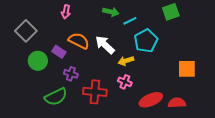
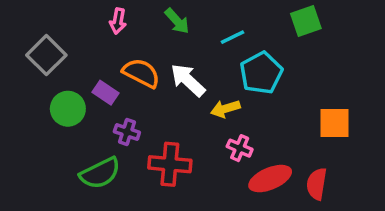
green arrow: (111, 12) -> (177, 21), moved, turned 35
pink cross: (125, 82) -> (240, 148), moved
red semicircle: (177, 103) -> (317, 184), turned -78

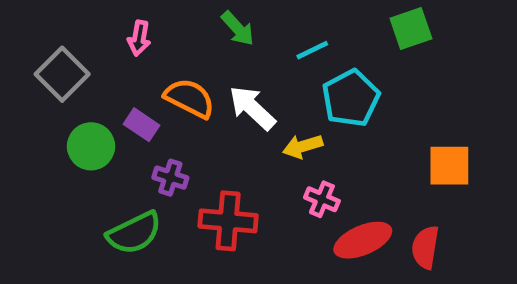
pink arrow: (118, 21) -> (139, 38), moved

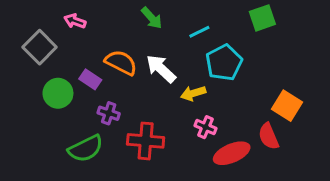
pink arrow: (139, 38) -> (75, 21), moved, turned 100
orange square: (449, 166) -> (287, 106), turned 32
red semicircle: (425, 247) -> (269, 136), moved, turned -32

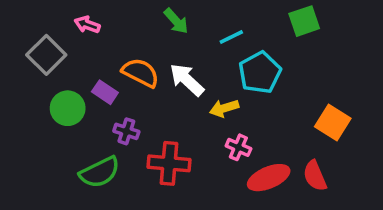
red semicircle: (269, 136) -> (315, 176), moved

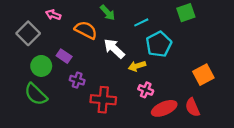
orange semicircle: (141, 73) -> (86, 30), moved
orange square: (333, 122) -> (203, 75), turned 30
green semicircle: (100, 172) -> (36, 94), moved, turned 70

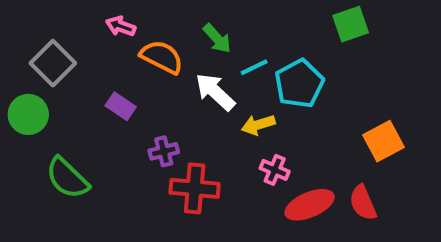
green arrow: (108, 13) -> (217, 38), moved
pink arrow: (53, 15) -> (121, 26), moved
cyan line: (141, 22) -> (254, 67), moved
green circle: (41, 66) -> (28, 114), moved
purple cross: (77, 80) -> (164, 151), moved, turned -32

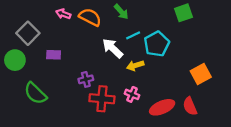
green arrow: (217, 38) -> (121, 12), moved
orange semicircle: (162, 57) -> (90, 17), moved
purple rectangle: (121, 106) -> (54, 55), moved, turned -32
pink cross: (275, 170) -> (132, 94), moved

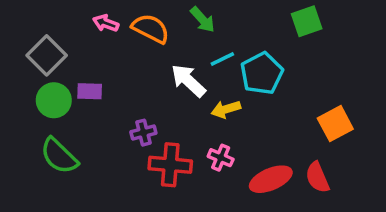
green circle: (15, 60) -> (54, 100), moved

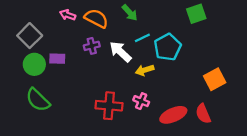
purple cross: (143, 133) -> (92, 46), moved

